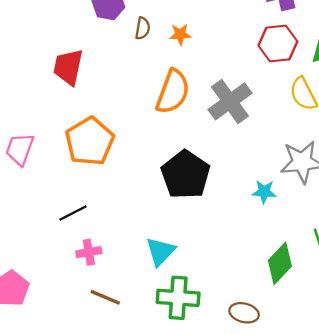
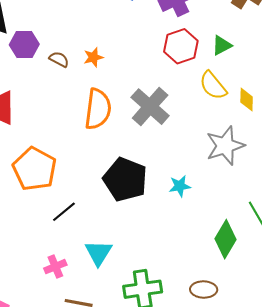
brown semicircle: (143, 28) -> (59, 59), turned -60
cyan star: (264, 192) -> (180, 186), moved
black line: (73, 213) -> (64, 212), moved
cyan triangle: (161, 251) -> (98, 253), moved

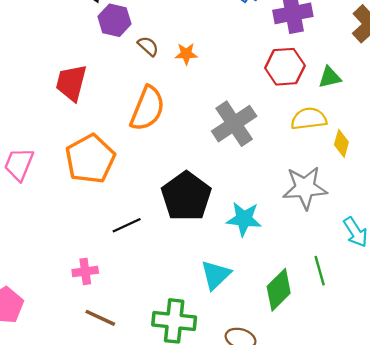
yellow semicircle: (213, 86) -> (309, 119), turned 108
orange semicircle: (98, 109) -> (147, 109), moved
cyan star: (180, 186) -> (244, 219), size x1.4
black line: (64, 212) -> (127, 225), moved
cyan triangle: (98, 253) -> (216, 275), moved

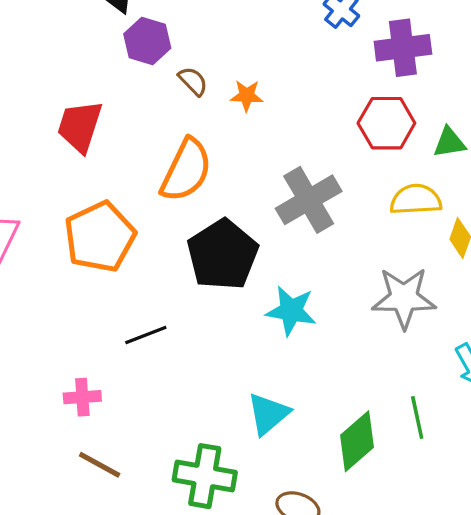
black pentagon: (186, 196) -> (223, 255), moved
cyan star: (244, 219) -> (291, 311), moved

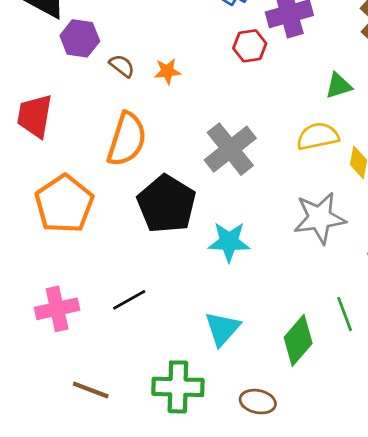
red hexagon: (386, 123) -> (250, 46), moved, size x0.7
black line: (146, 335) -> (129, 300), moved
pink cross: (82, 397) -> (57, 309), moved, size x1.4

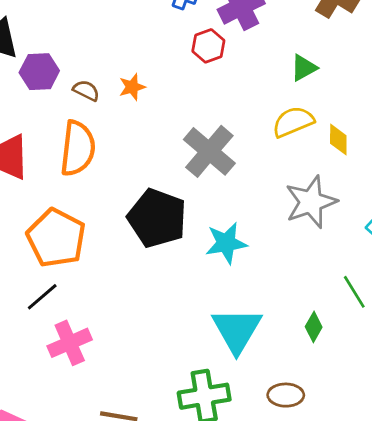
orange semicircle: (127, 139) -> (78, 148), moved
black line: (129, 300) -> (42, 297), moved
cyan triangle: (222, 329) -> (237, 330), size x1.4
green diamond: (298, 340) -> (314, 327), size x0.6

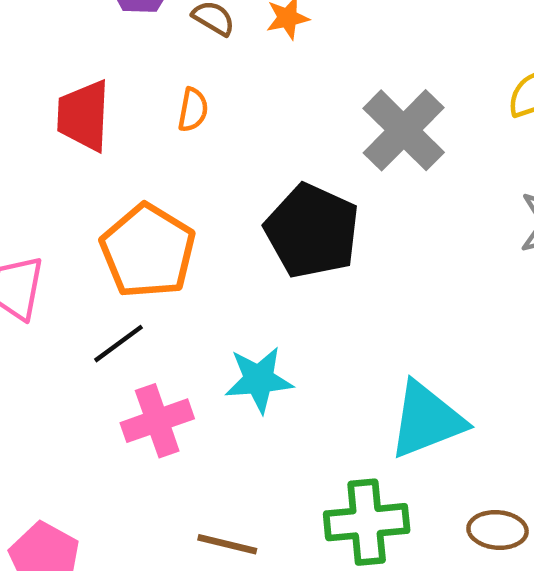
orange semicircle: (78, 148) -> (193, 110), size x0.5
cyan star: (226, 243) -> (259, 380), moved
cyan triangle: (237, 330) -> (427, 420), turned 34

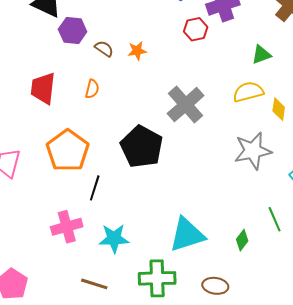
black line: (118, 344) -> (95, 188), moved, turned -40
cyan star: (259, 380) -> (114, 238), moved

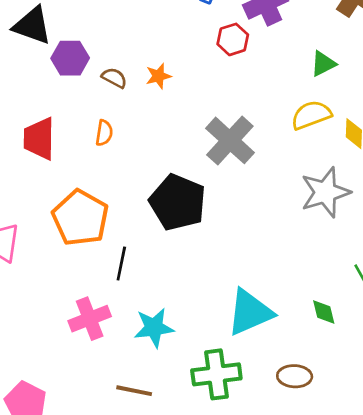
green diamond: (242, 240) -> (324, 312), turned -45

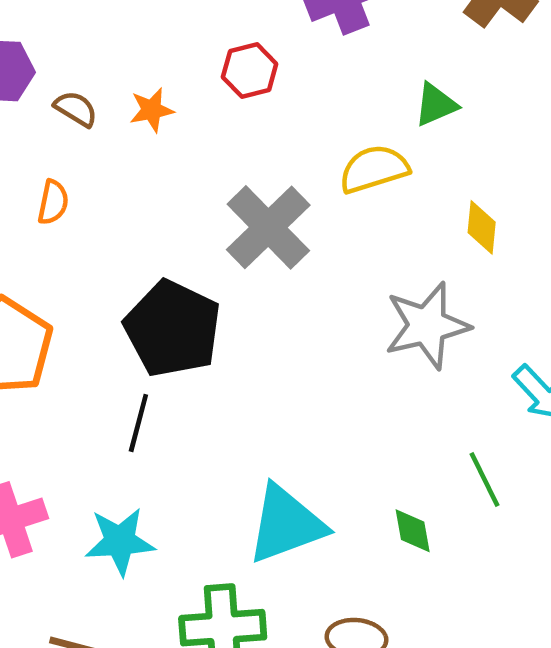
red hexagon: (233, 39) -> (250, 70), moved
yellow semicircle: (311, 115) -> (374, 169), moved
black line: (121, 263) -> (138, 423), moved

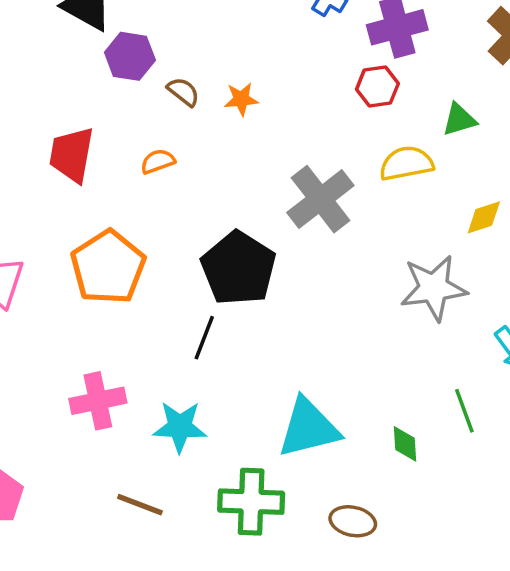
red hexagon: (250, 70) -> (377, 87), moved
orange semicircle: (53, 202) -> (158, 161), turned -128
yellow diamond: (482, 227) -> (484, 217), turned 60

